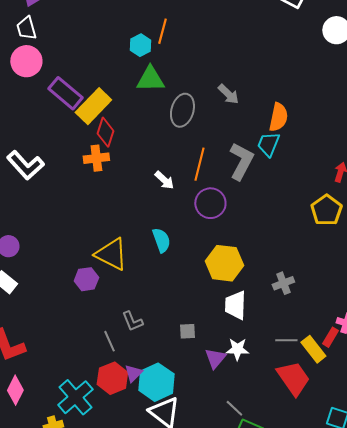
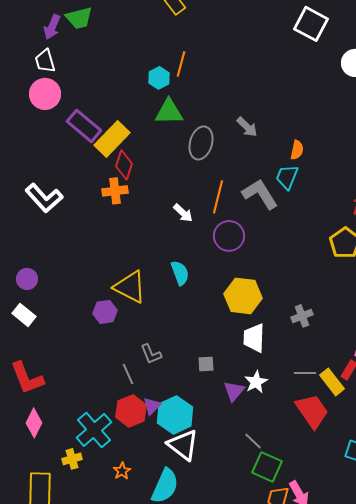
orange semicircle: (278, 117) -> (297, 150), size x0.7
gray L-shape: (241, 161) -> (260, 194), turned -60
white star: (237, 349) -> (256, 382), turned -30

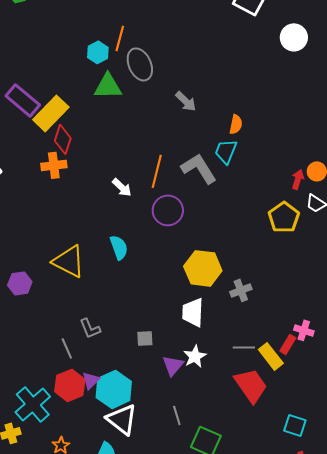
gray ellipse: (201, 143) -> (140, 64), moved, turned -40
yellow hexagon: (243, 296) -> (203, 268), moved
purple hexagon: (105, 312) -> (20, 283), moved
gray line: (253, 441) -> (177, 415), moved, turned 30

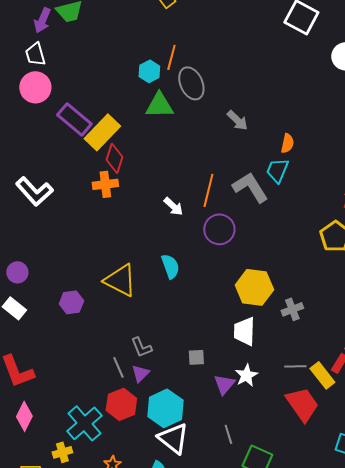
purple triangle: (91, 380) -> (140, 373), moved

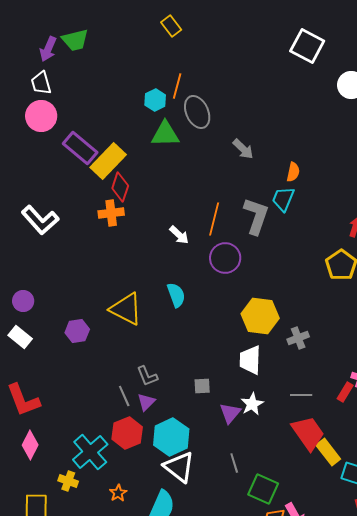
gray L-shape: (250, 187) -> (256, 216), turned 51
yellow rectangle: (322, 375) -> (328, 452), moved
yellow cross: (62, 452) -> (68, 481), turned 36

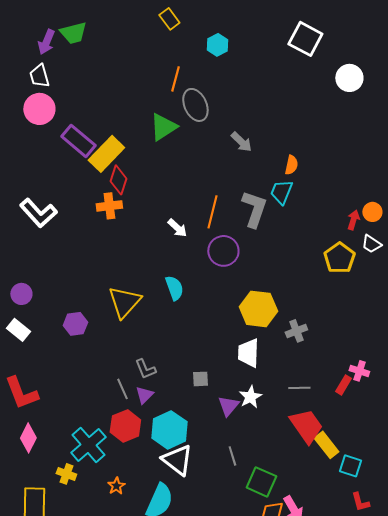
cyan hexagon: (155, 100) -> (217, 45), moved
green triangle: (165, 134) -> (163, 127), turned -32
yellow triangle: (126, 309) -> (124, 302), turned 45

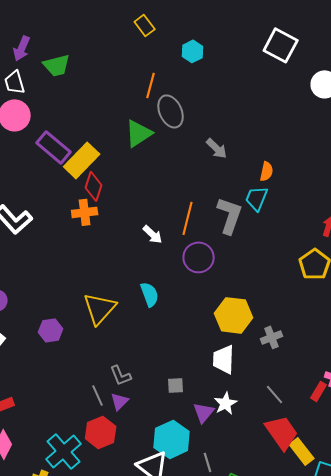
green trapezoid: (73, 33) -> (57, 65), moved
gray line: (299, 388) -> (275, 394), turned 50
cyan hexagon: (169, 430) -> (172, 439), moved

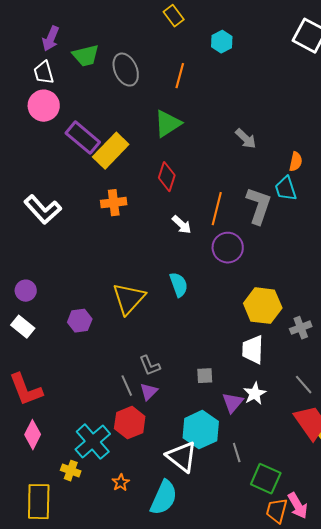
gray ellipse: (171, 111) -> (126, 70), moved
red diamond: (94, 186) -> (167, 177), moved
cyan trapezoid: (257, 198) -> (286, 189), turned -40

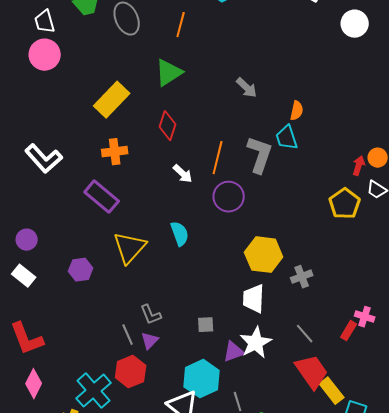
purple rectangle: (83, 138) -> (102, 197), moved
white star: (255, 394) -> (256, 343), size x1.4
purple triangle: (233, 403) -> (234, 352), turned 30

